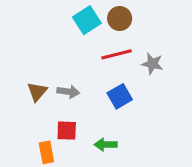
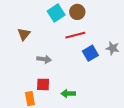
gray star: (152, 64) -> (113, 48), moved
brown triangle: (37, 92) -> (24, 34), moved
blue square: (120, 96) -> (90, 53), moved

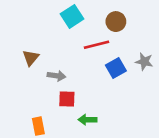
brown circle: (77, 12) -> (116, 22), moved
brown triangle: (24, 34) -> (31, 58), moved
red square: (43, 84) -> (67, 99), moved

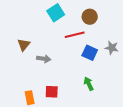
blue square: (116, 68) -> (90, 53), turned -35
red square: (67, 99) -> (52, 92), moved
green arrow: (87, 120) -> (89, 84), moved, turned 64

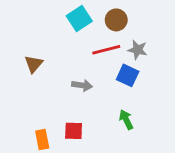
brown circle: (90, 17) -> (116, 20), moved
gray star: (112, 48) -> (138, 50), moved
gray arrow: (44, 59) -> (82, 85), moved

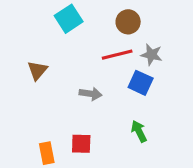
cyan square: (79, 18) -> (69, 19), moved

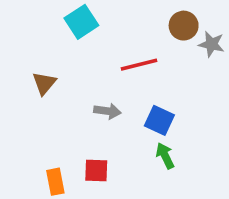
brown circle: (128, 22) -> (184, 26), moved
gray star: (151, 55) -> (211, 44), moved
blue square: (141, 83) -> (159, 120), moved

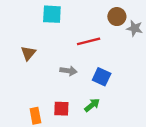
cyan square: (81, 22) -> (52, 14), turned 36
green arrow: (165, 156) -> (92, 105), moved, turned 77

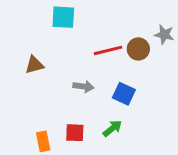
brown circle: (117, 17) -> (138, 49), moved
brown triangle: (28, 53) -> (34, 65), turned 35

